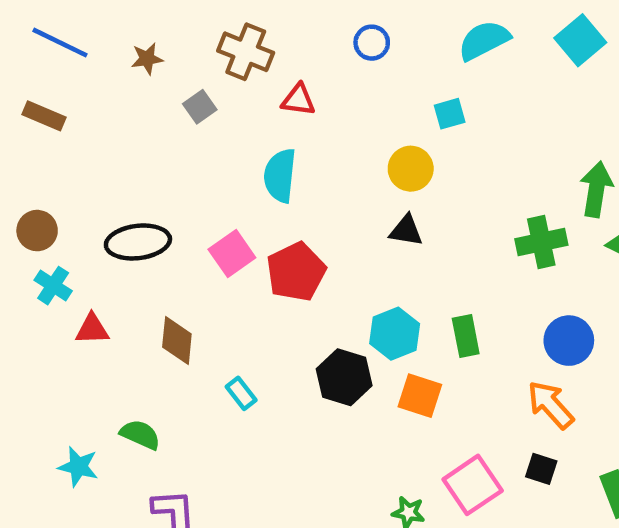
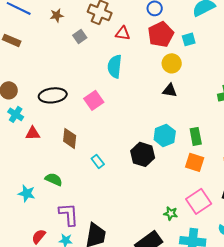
red pentagon: (296, 272) -> (161, 34), moved
orange square: (420, 396) -> (195, 162), moved

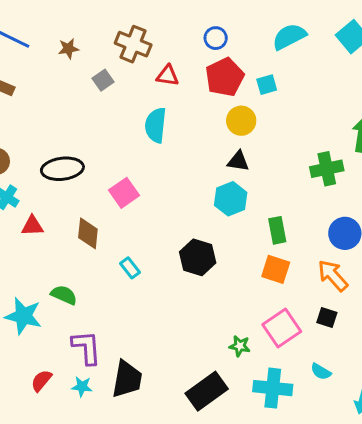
pink square: (94, 100) -> (124, 193), moved
cyan hexagon: (165, 135) -> (231, 199), moved
cyan star: (27, 193) -> (23, 316), size x1.4

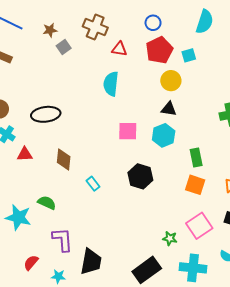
cyan semicircle: (289, 37) -> (205, 22), turned 135
gray square: (103, 80) -> (64, 47), moved
pink square: (124, 193) -> (128, 131), moved, turned 36
cyan star: (82, 387) -> (58, 276), moved

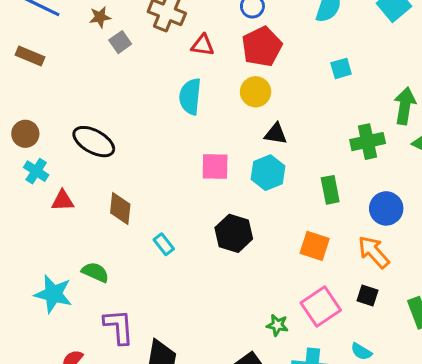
cyan square: (189, 55) -> (341, 68), moved
yellow circle: (171, 81) -> (256, 92), moved
black ellipse: (46, 114) -> (94, 142), turned 36
green rectangle: (196, 157) -> (330, 190), moved

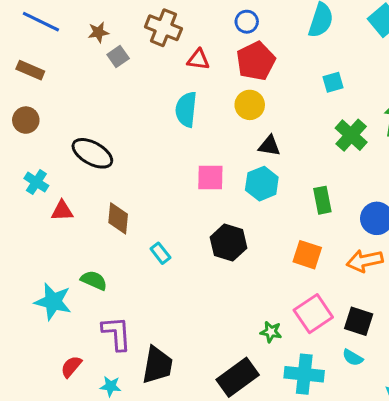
brown circle: (25, 134) -> (26, 120), moved
green cross: (368, 142) -> (351, 135), moved, turned -36
orange arrow: (374, 252) -> (365, 261), turned -60
black square: (368, 296) -> (359, 321), moved, size x1.4

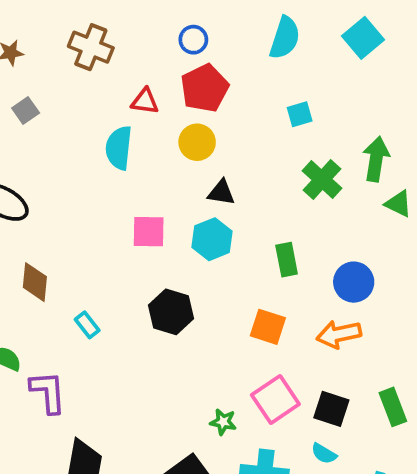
gray square: (118, 56) -> (26, 111), moved
red triangle: (198, 60) -> (145, 101), moved
purple L-shape: (117, 333) -> (48, 392), moved

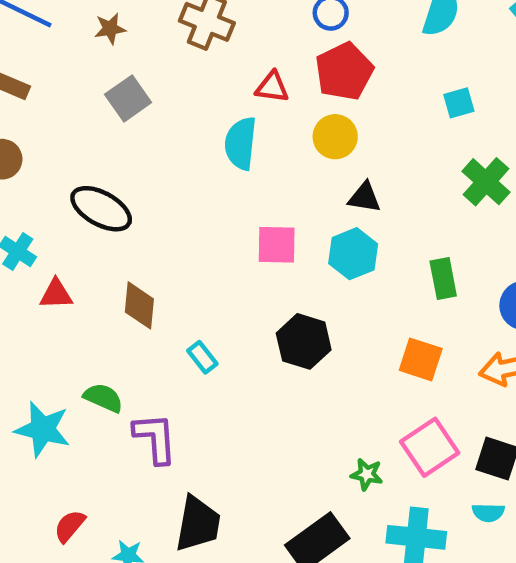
gray square: (26, 111) -> (128, 98), size x1.4
cyan semicircle: (324, 454) -> (488, 513), turned -30

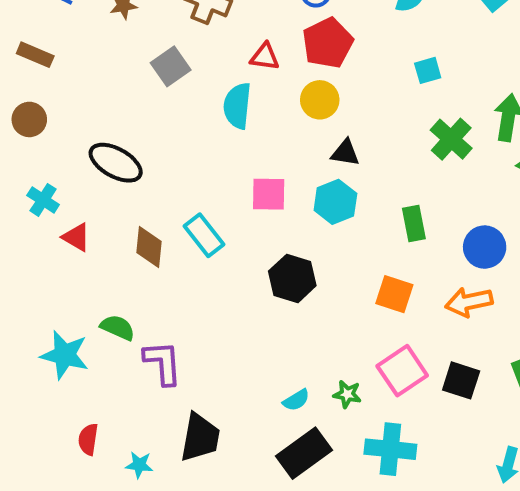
gray square: (128, 98) -> (171, 66), moved
red triangle: (56, 294) -> (76, 237), turned 32
cyan rectangle: (202, 357) -> (204, 235), moved, size x1.5
cyan semicircle: (488, 513) -> (296, 400), moved, turned -32
red semicircle: (70, 526) -> (88, 439), turned -32

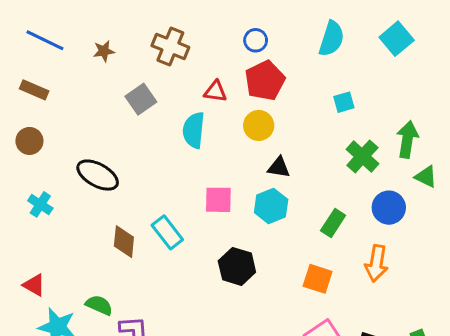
green rectangle: (414, 223) -> (333, 223), turned 44
red triangle: (76, 237) -> (34, 285), moved
blue circle: (485, 247) -> (389, 208), moved
orange arrow: (469, 302) -> (376, 263), moved, turned -69

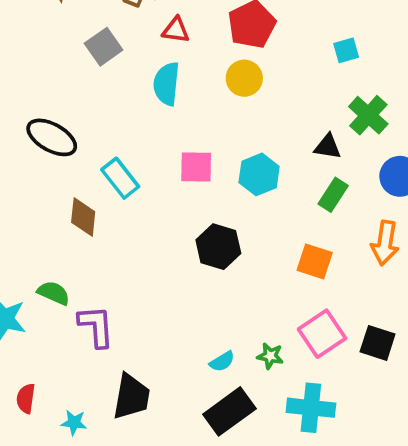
red triangle: (215, 91) -> (176, 30), moved
black triangle: (279, 167) -> (328, 147), moved
cyan rectangle: (167, 232) -> (120, 178), moved

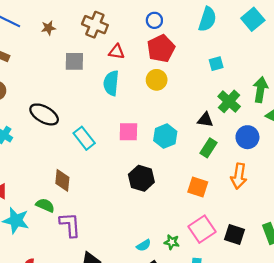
gray square: (104, 47) -> (74, 61), turned 36
brown diamond: (83, 217) -> (62, 180), moved

